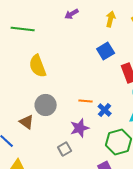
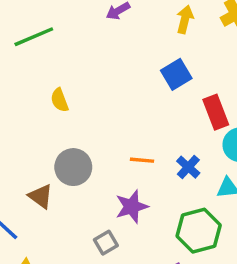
green line: (23, 29) -> (34, 37), turned -30
yellow semicircle: (38, 66) -> (60, 100), size x0.6
blue cross: (105, 110) -> (188, 167), moved

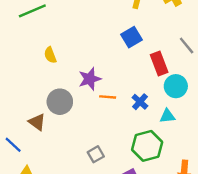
purple star: (132, 207) -> (90, 79), moved
gray square: (106, 243) -> (96, 154), moved

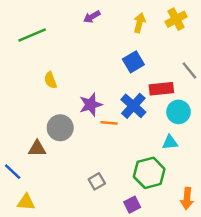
red rectangle: (159, 63) -> (161, 89), turned -75
blue cross: (140, 102) -> (133, 106), moved, size x1.5
brown triangle: (37, 122) -> (37, 148), turned -36

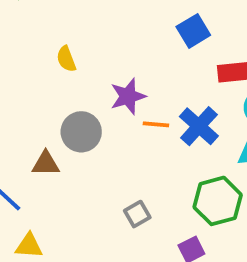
blue cross: (133, 106) -> (199, 126), moved

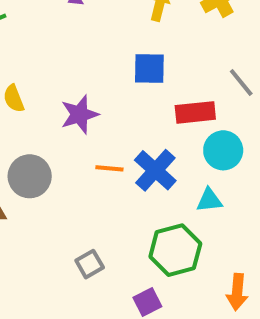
blue square: (193, 31) -> (149, 69), turned 32
purple star: (128, 96) -> (80, 114), moved

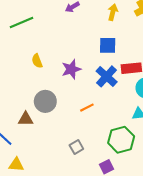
orange line: (109, 168) -> (87, 108), moved, turned -32
blue cross: (155, 170) -> (107, 76), moved

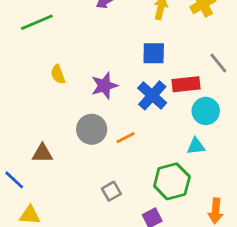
gray circle: (45, 101) -> (92, 129), moved

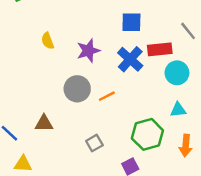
cyan triangle: (196, 146) -> (178, 110), moved
brown triangle: (42, 153) -> (44, 123), moved
orange arrow: (216, 211) -> (186, 145), moved

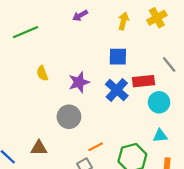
orange line: (107, 96) -> (96, 147), moved

